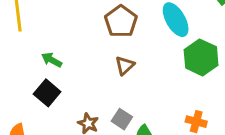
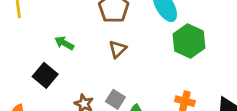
green arrow: (52, 60) -> (64, 43), moved

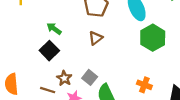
black square: (45, 75) -> (49, 51), moved

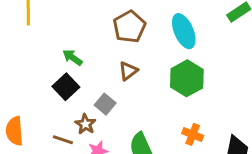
green hexagon: (153, 38) -> (187, 78), moved
gray square: (90, 77) -> (105, 104), moved

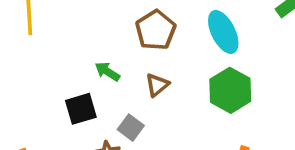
green arrow: (73, 57) -> (107, 72), moved
black square: (66, 87) -> (81, 109), turned 30

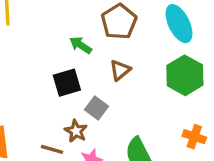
green arrow: (107, 72) -> (81, 45), moved
black square: (81, 109) -> (67, 83), moved

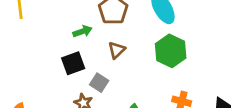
green arrow: (81, 45) -> (83, 31), turned 132

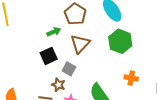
brown triangle: (117, 50) -> (80, 44), size x1.5

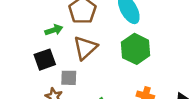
gray square: (69, 69) -> (69, 78), turned -32

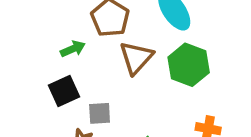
brown triangle: (85, 48) -> (136, 58), moved

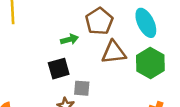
brown triangle: (136, 58) -> (114, 52), turned 32

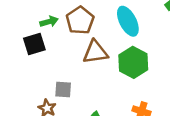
green arrow: (69, 39) -> (49, 22), moved
black square: (59, 69) -> (34, 44), moved

